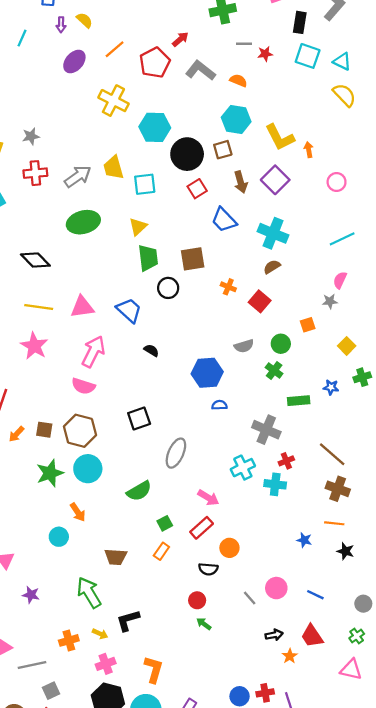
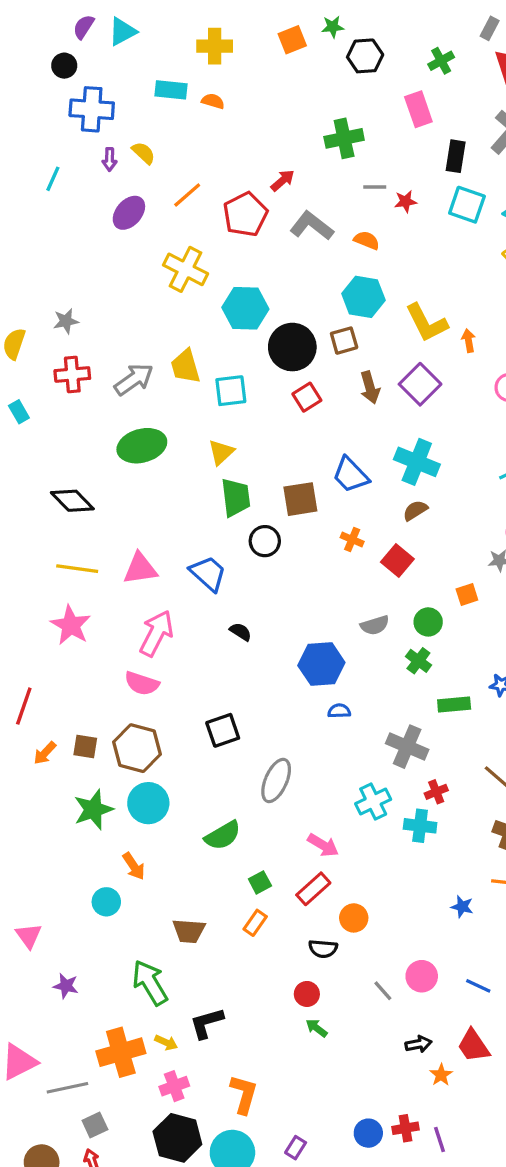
blue trapezoid: (224, 220) -> (351, 475), moved
orange cross: (69, 640) -> (121, 1052), size x1.6

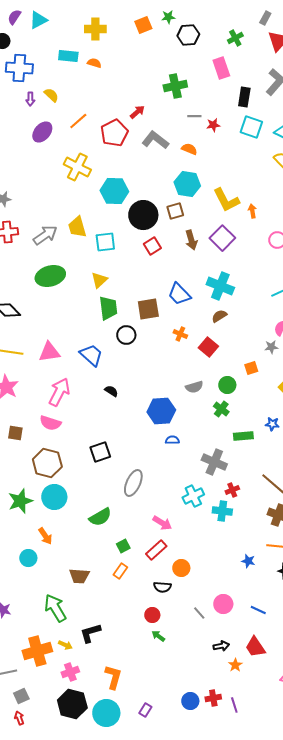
brown square: (85, 747) -> (15, 433), moved

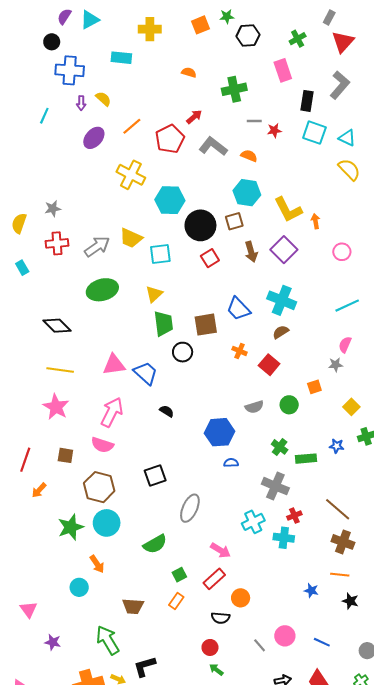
orange semicircle: (94, 63) -> (189, 72), moved
yellow trapezoid: (77, 227) -> (131, 238), turned -50
pink triangle: (49, 352) -> (114, 365), moved
green cross: (221, 409) -> (280, 447), moved

